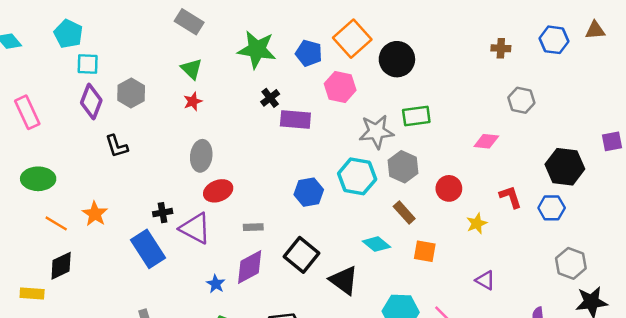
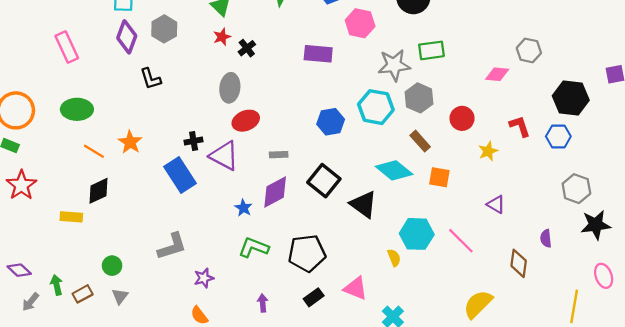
black cross: (270, 98) -> (247, 48), moved
gray hexagon: (521, 100) -> (529, 50), moved
cyan diamond: (376, 244) -> (394, 170), size x1.4

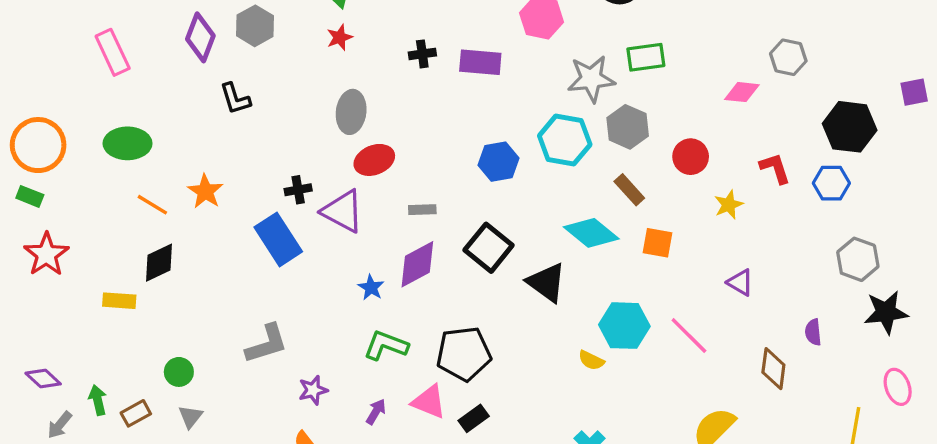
black cross: (247, 48) -> (422, 54), moved, turned 30
yellow semicircle: (394, 258) -> (591, 360), turned 138
pink triangle: (356, 288) -> (429, 402), moved
purple arrow: (263, 303) -> (376, 412), moved, turned 36

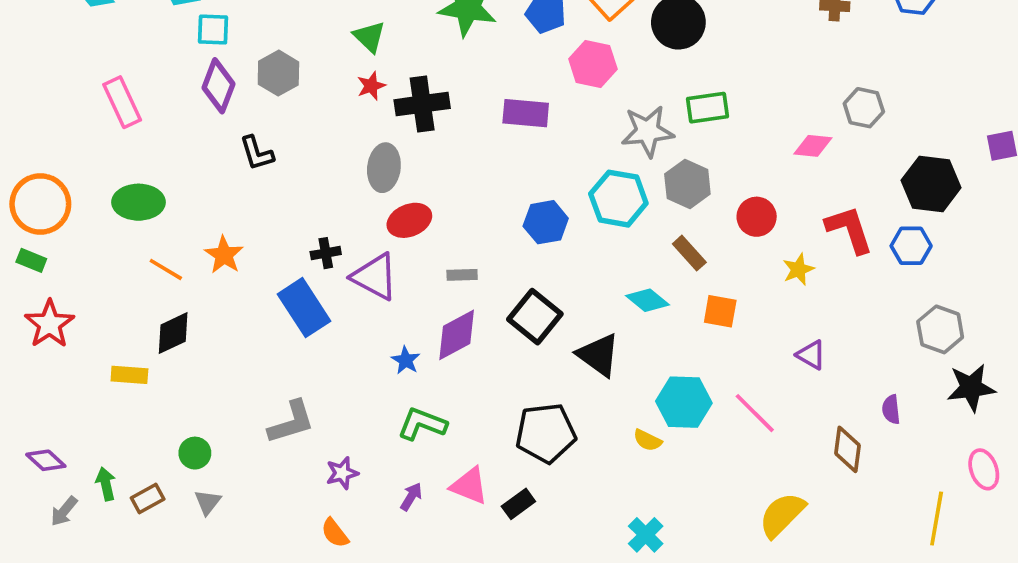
black cross: (422, 54) -> (422, 104), moved, size x1.8
red L-shape: (775, 168) -> (849, 229), size x1.4
cyan diamond: (591, 233) -> (647, 300), size x0.7
black pentagon: (464, 354) -> (546, 433), moved

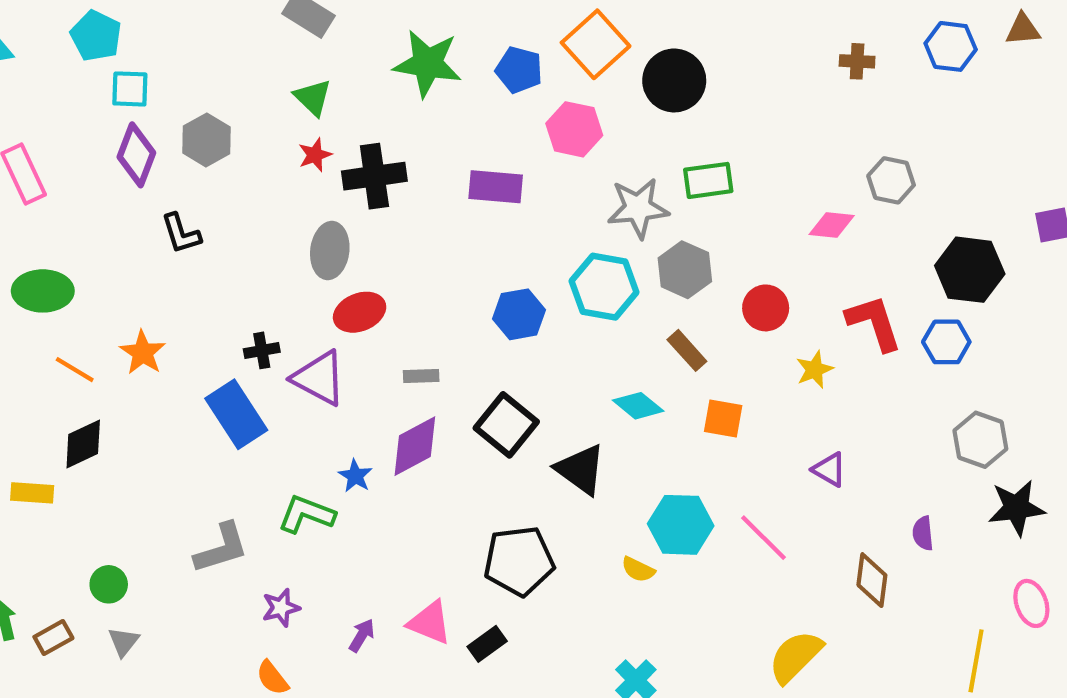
green L-shape: (422, 424) -> (306, 514), moved

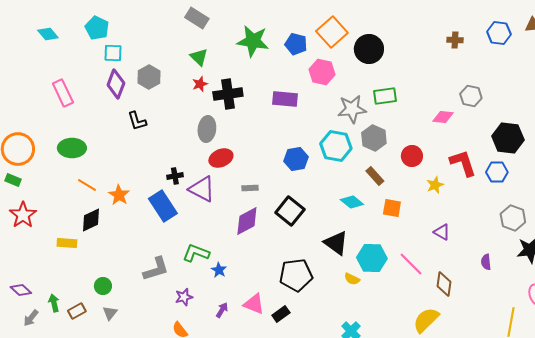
orange star: (143, 353) -> (119, 195), moved
black triangle: (581, 470) -> (336, 243), moved
blue star: (355, 476) -> (219, 270), moved
brown diamond: (872, 580) -> (444, 284), moved

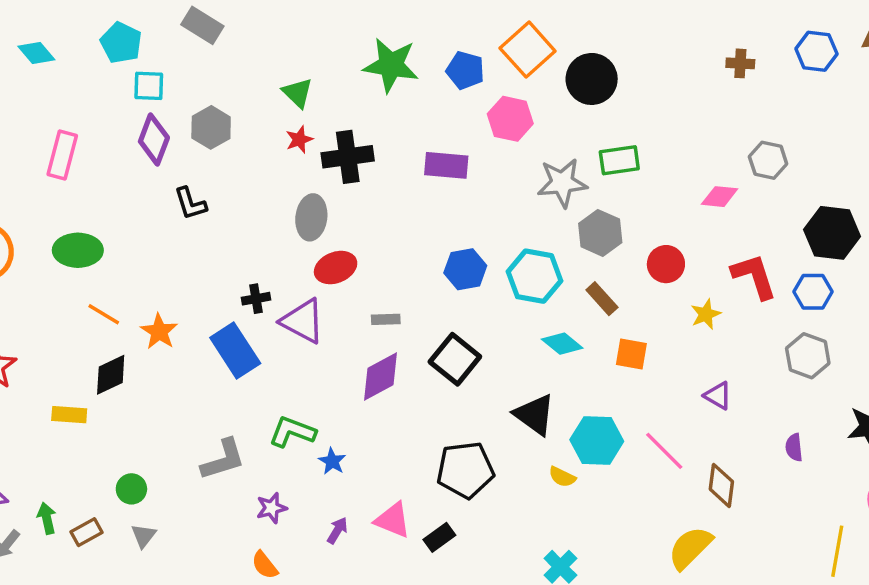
gray rectangle: (197, 18) -> (202, 25), moved
pink rectangle: (63, 93) -> (62, 155), turned 40
cyan hexagon: (336, 146) -> (534, 276), moved
gray hexagon: (513, 218) -> (808, 356), moved

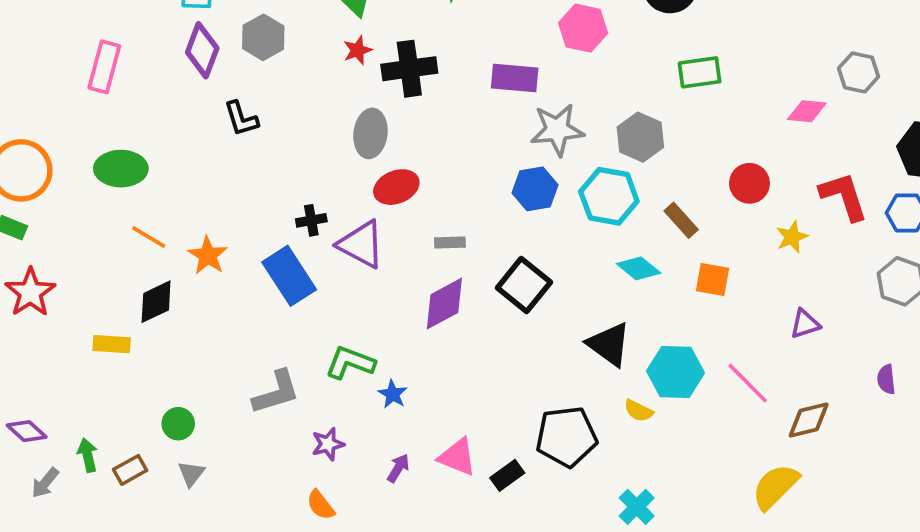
gray star: (562, 183) -> (557, 130), moved
gray hexagon: (600, 233) -> (640, 137), moved
purple triangle: (718, 396) -> (805, 324), turned -48
black pentagon: (465, 470) -> (566, 437), moved
brown diamond: (721, 485) -> (809, 420), turned 69

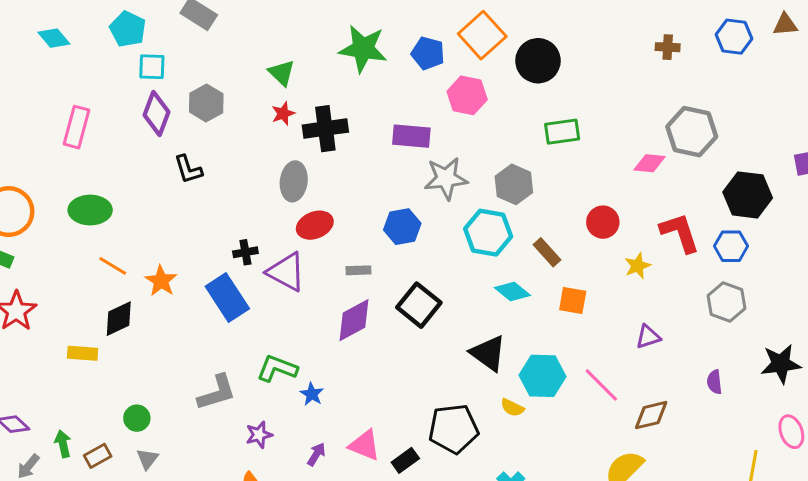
gray hexagon: (859, 72) -> (692, 132), size x1.5
blue hexagon: (535, 189) -> (402, 227), moved

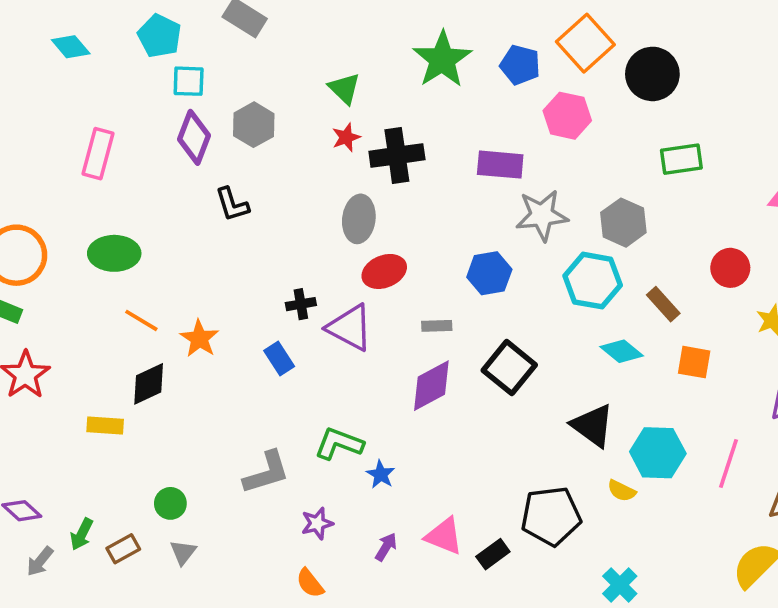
green star: (363, 49) -> (442, 59), turned 30
blue rectangle: (227, 297) -> (279, 358), size x0.6
pink line: (601, 385) -> (729, 464), turned 63
green arrow: (63, 444) -> (82, 534), turned -140

